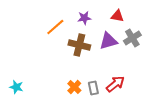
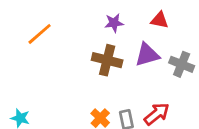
orange line: (55, 27) -> (40, 34), moved
gray cross: (132, 38) -> (182, 64), moved, turned -36

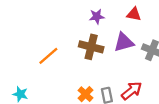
orange line: (40, 34) -> (48, 56), moved

